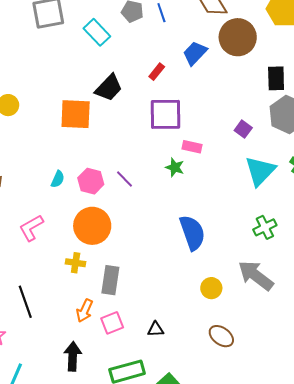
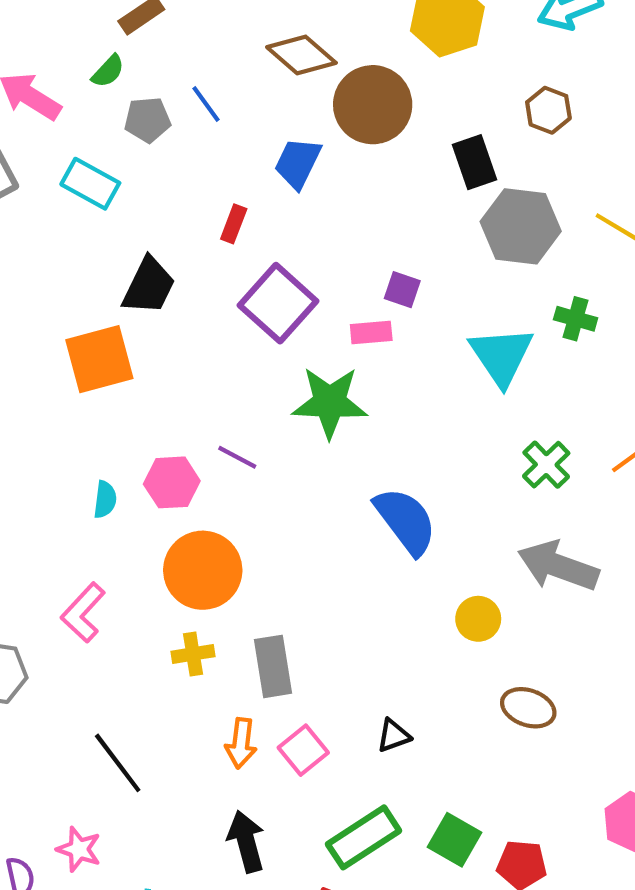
purple square: (165, 114) -> (278, 303), turned -30
purple square: (243, 129) -> (402, 290), moved
pink rectangle: (192, 147) -> (371, 333), moved
green star: (175, 167) -> (330, 402), size x1.8

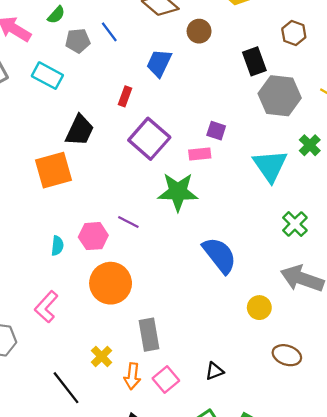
brown circle: (373, 105) -> (199, 31), size x0.6
green cross: (576, 319) -> (310, 145), turned 30
yellow cross: (193, 654) -> (102, 356), moved, turned -35

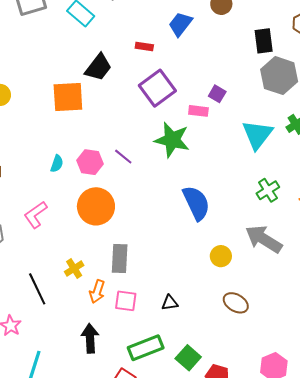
red rectangle: (125, 96) -> (144, 46), turned 66
pink square: (166, 379) -> (126, 301), turned 35

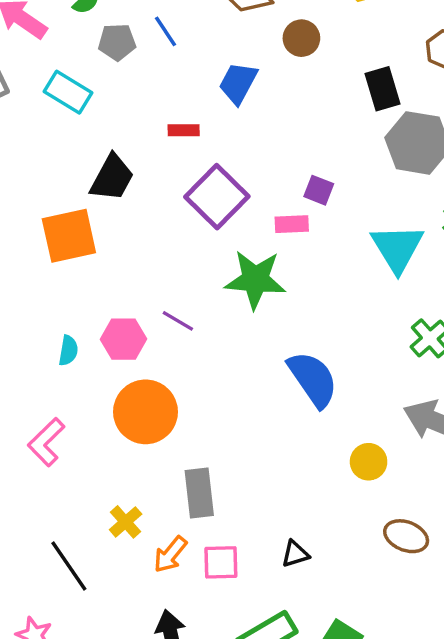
orange arrow: (97, 292) -> (170, 554), turned 30

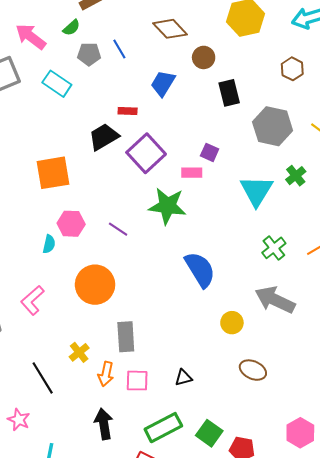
black rectangle: (383, 89) -> (229, 93), moved
black trapezoid: (112, 178) -> (104, 137), moved, turned -152
pink hexagon: (124, 339) -> (71, 224), moved
orange arrow: (170, 554) -> (106, 374), turned -30

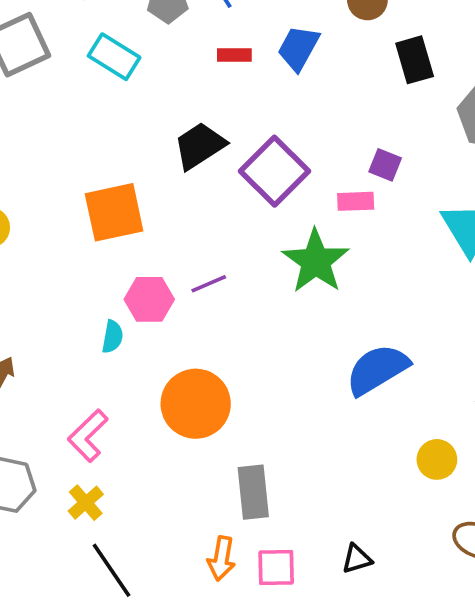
red rectangle: (128, 111) -> (234, 55), moved
green star: (167, 206) -> (316, 261), turned 30
purple line: (118, 229) -> (209, 284), moved, turned -54
blue semicircle: (200, 270) -> (377, 370), turned -87
yellow cross: (79, 352) -> (86, 503), moved

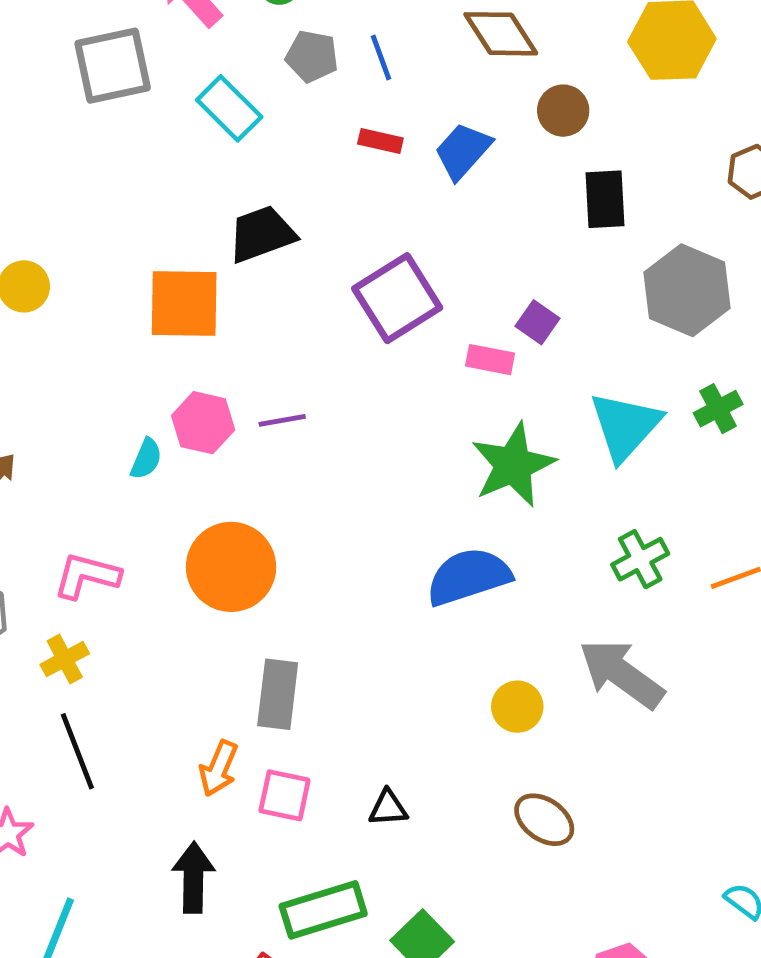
black trapezoid: (200, 146) -> (262, 234), moved
green star: (316, 261) -> (513, 465), moved
pink L-shape: (88, 436) -> (87, 576), turned 46

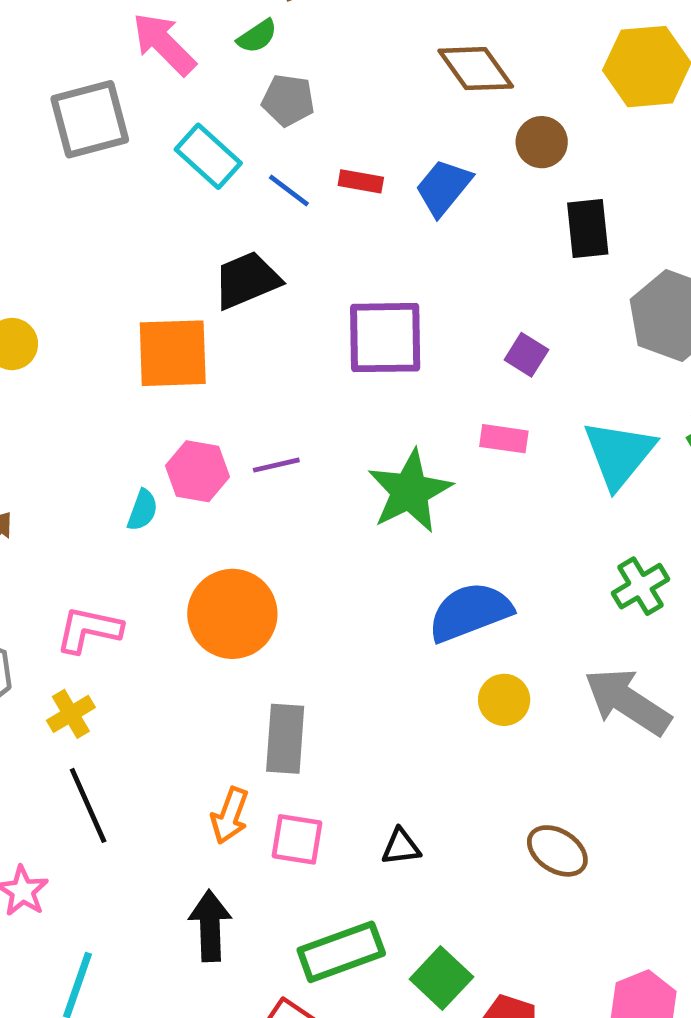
blue line: (381, 57) -> (289, 191), moved, turned -30
purple square: (397, 298) -> (385, 338), turned 34
pink rectangle: (490, 360) -> (504, 439), moved
green star: (513, 465) -> (410, 491), moved
yellow circle: (517, 707) -> (504, 700), moved

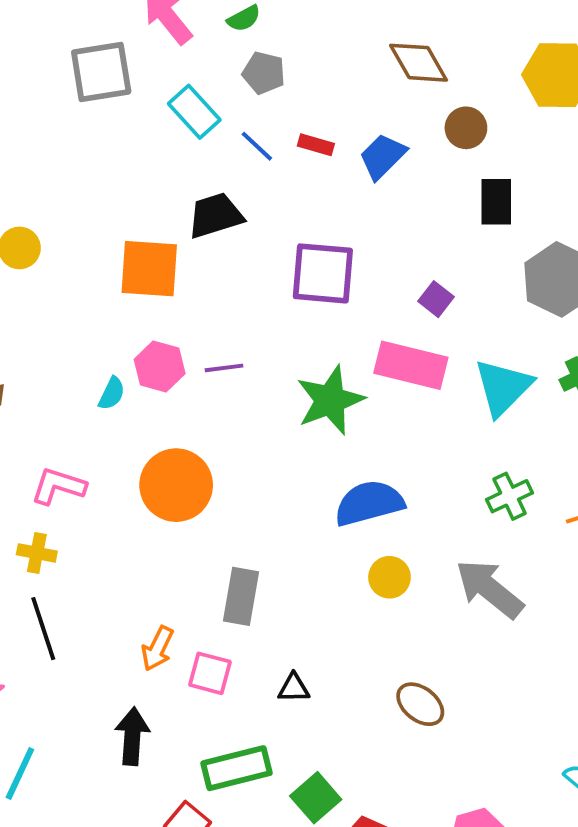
pink rectangle: (504, 439) -> (411, 365), size x1.8
yellow cross: (71, 714) -> (37, 553), turned 36
gray rectangle: (285, 739) -> (241, 596), moved

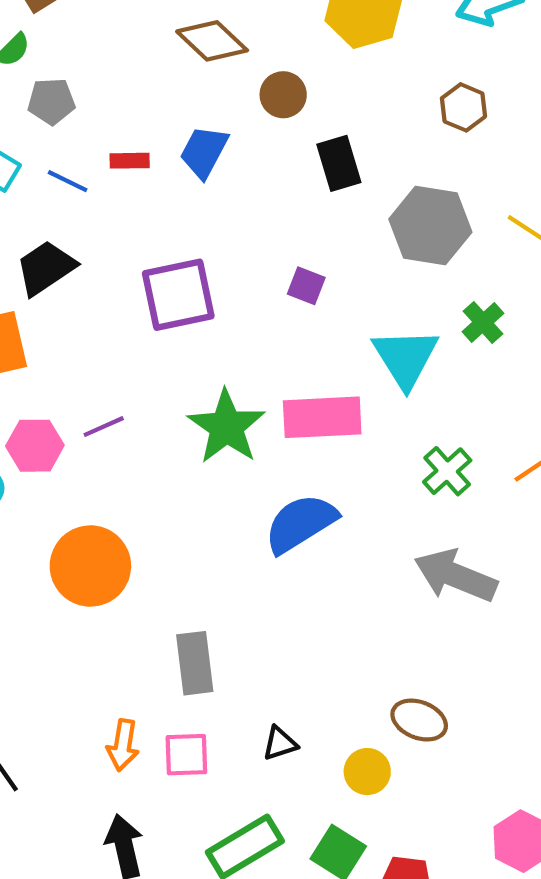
pink rectangle: (411, 365) -> (322, 417), moved
yellow circle: (389, 577) -> (367, 772), moved

